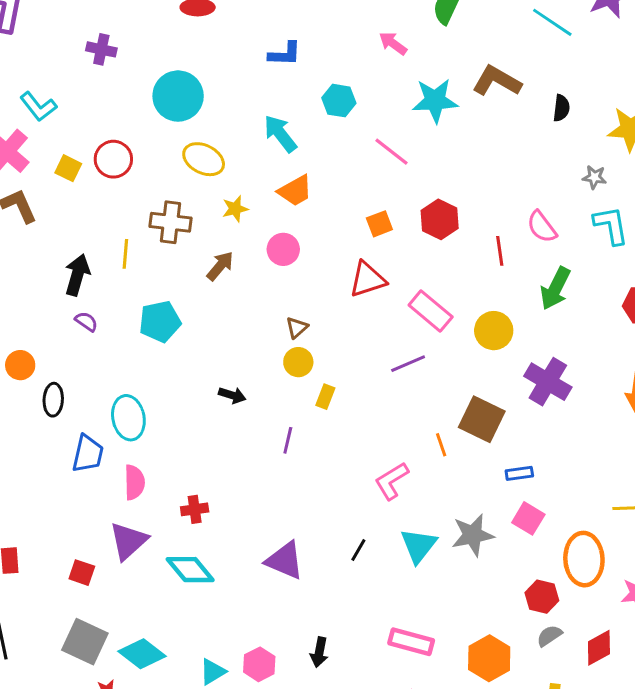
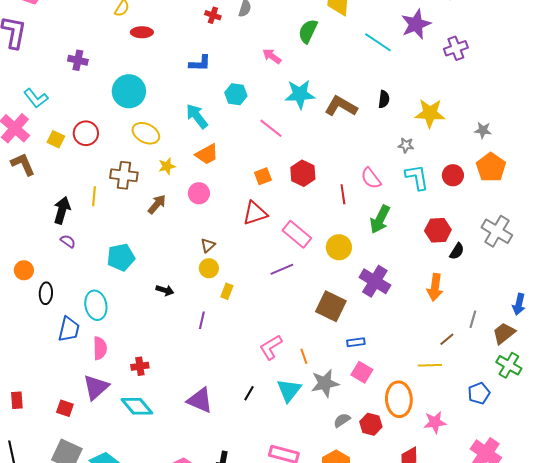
brown L-shape: (497, 81) -> (341, 106), moved
cyan pentagon: (160, 322) -> (121, 257), moved
orange line: (441, 445) -> (304, 356), moved
gray semicircle: (549, 636) -> (342, 420), moved

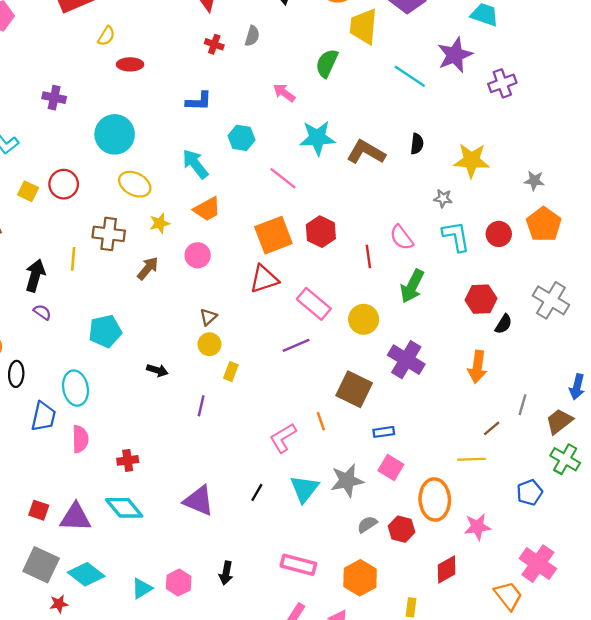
orange square: (263, 176) -> (273, 235), size x1.8
orange line: (304, 356) -> (321, 421), moved
purple triangle: (96, 387) -> (75, 517), moved, turned 44

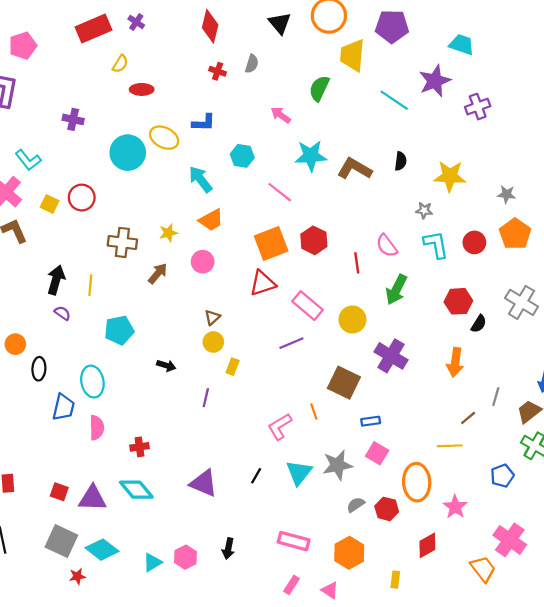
yellow ellipse: (135, 184) -> (164, 138), moved
yellow line: (73, 259) -> (90, 285), moved
pink star: (477, 527) -> (455, 507), turned -30

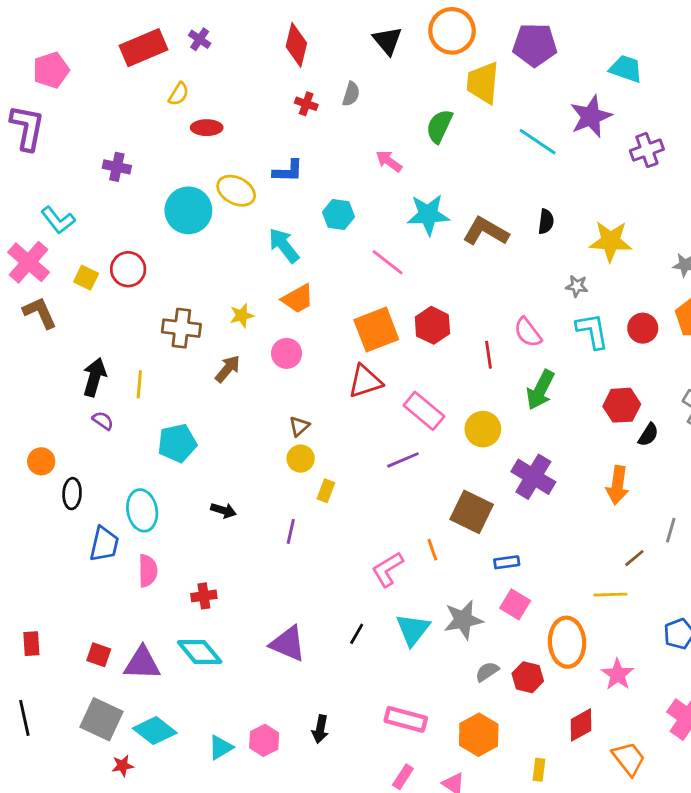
black arrow: (166, 366) -> (223, 510), moved
orange trapezoid: (483, 569) -> (629, 759), moved

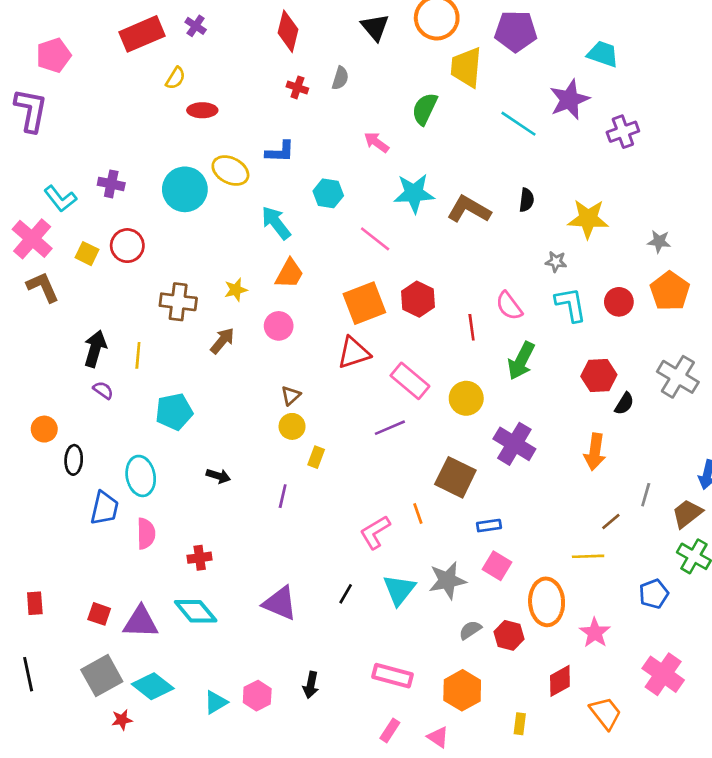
purple cross: (117, 167) -> (111, 184), moved
orange trapezoid: (298, 299) -> (289, 274), turned -32
gray square: (101, 719) -> (102, 676), turned 36

